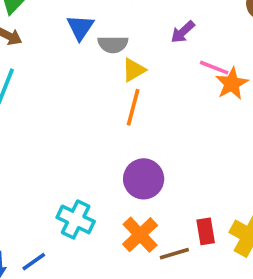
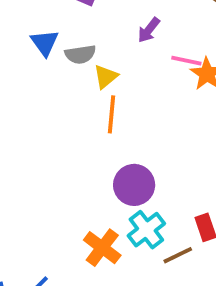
cyan cross: (76, 219) -> (146, 230), moved, turned 36
orange cross: (140, 235) -> (102, 248), moved

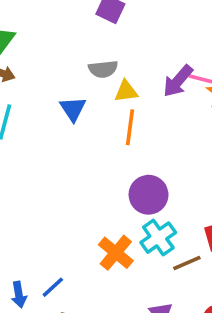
purple arrow: (149, 30) -> (178, 81), moved, size x1.4
blue triangle: (45, 43) -> (73, 109), moved
yellow triangle: (106, 77) -> (126, 91), turned 30

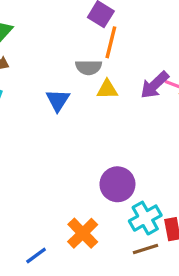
orange line: (130, 127) -> (111, 42), moved
cyan cross: (158, 238) -> (145, 218), moved
blue line: (53, 287) -> (36, 255), moved

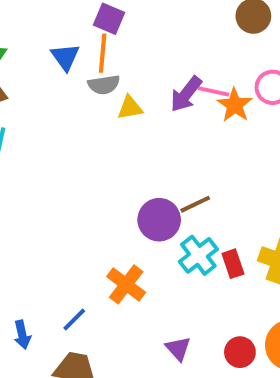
orange line: (111, 42) -> (103, 53), moved
blue triangle: (58, 100) -> (65, 57), moved
brown line: (145, 249) -> (195, 204), moved

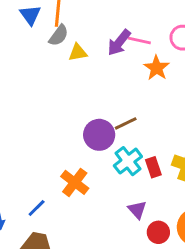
gray semicircle: (104, 85) -> (59, 35), turned -45
orange star: (235, 105) -> (157, 68), moved
purple triangle: (178, 349) -> (137, 210), moved

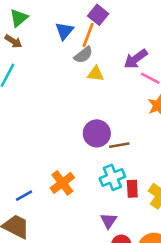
purple arrow: (119, 43) -> (136, 59), moved
purple circle: (99, 135) -> (97, 133), moved

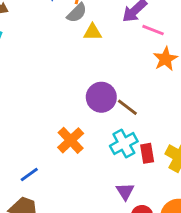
brown line: (119, 145) -> (127, 107), turned 54
orange cross: (62, 183) -> (71, 140), moved

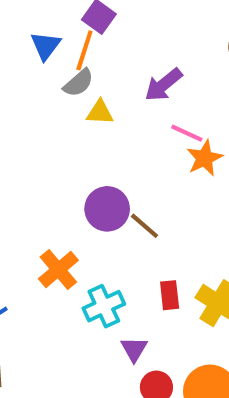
pink line: (153, 30) -> (187, 133), moved
cyan cross: (124, 144) -> (104, 306), moved

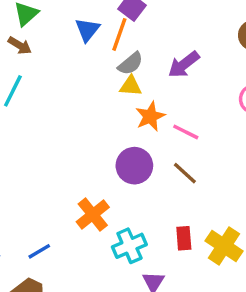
gray semicircle: (79, 83) -> (131, 64), moved
pink line: (187, 133) -> (186, 132), moved
orange star: (205, 158) -> (150, 116), moved
brown line: (145, 226) -> (185, 173), moved

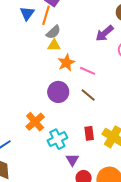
purple arrow: (184, 65) -> (104, 33), moved

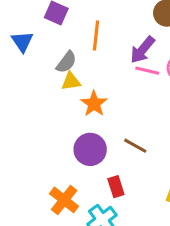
orange line: (46, 15) -> (96, 35), moved
pink line: (88, 71) -> (147, 71), moved
red rectangle: (89, 133) -> (116, 187), moved

